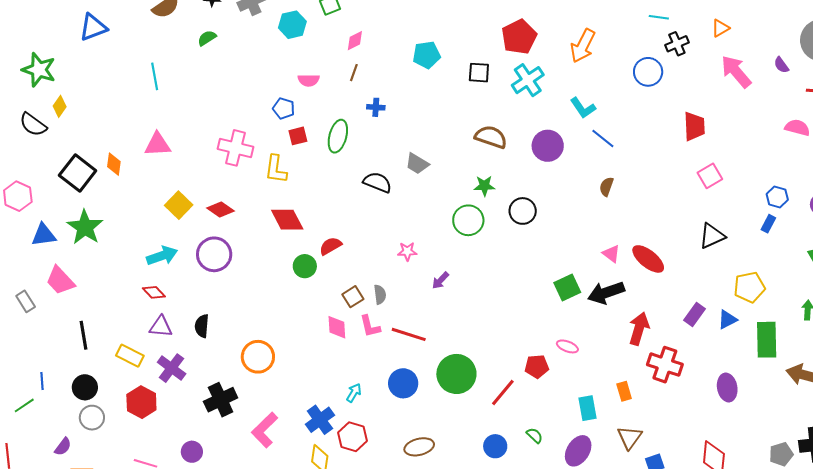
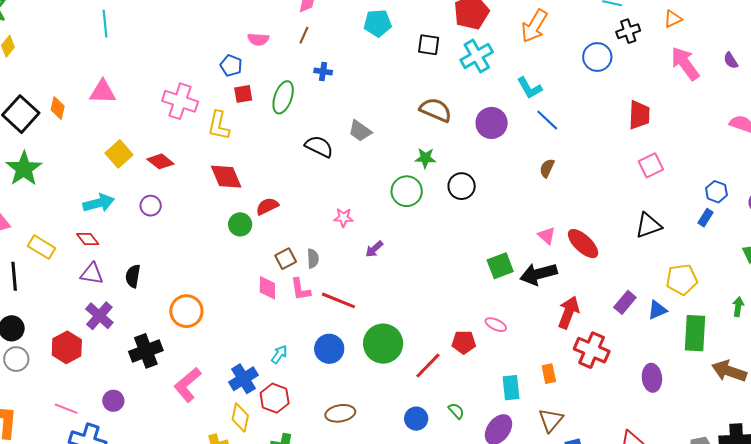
purple circle: (214, 254) -> (151, 206), size x0.6
yellow rectangle: (130, 356) -> (41, 247), moved

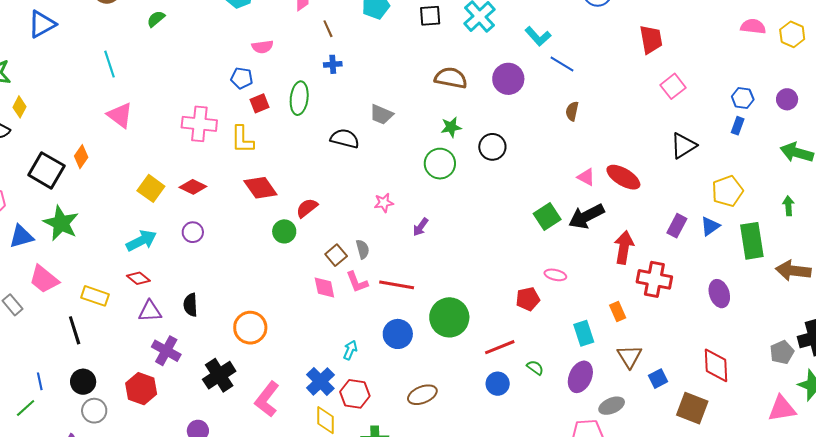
brown line: (304, 35) -> (328, 29), moved, turned -36
pink triangle: (103, 92) -> (120, 115), moved, turned 48
orange diamond: (58, 108) -> (81, 157), turned 35
red line: (428, 366) -> (500, 347), moved, turned 36

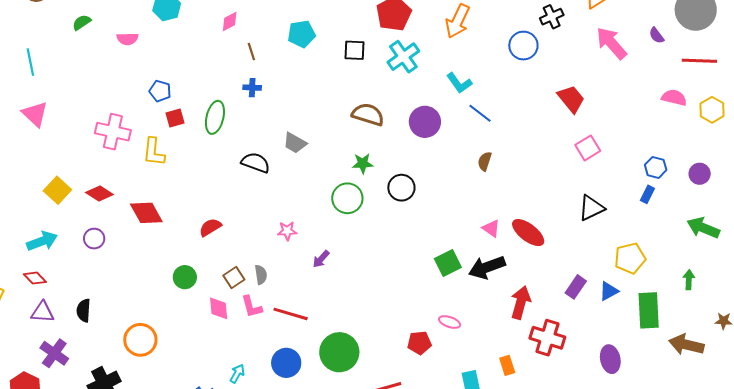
red trapezoid: (651, 39) -> (571, 99), turned -36
pink semicircle: (262, 47) -> (128, 39), moved
red diamond: (260, 188) -> (146, 213), moved
green circle: (284, 231) -> (185, 277), moved

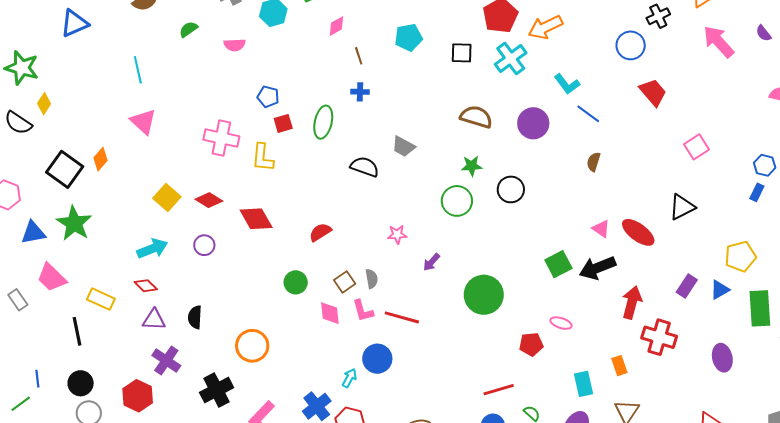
orange arrow: (458, 21) -> (545, 27), moved, turned 40
red trapezoid: (571, 99) -> (653, 92), moved
black triangle: (591, 208) -> (682, 207), moved
green circle: (339, 352) -> (484, 295), moved
blue circle: (286, 363) -> (377, 359), moved

